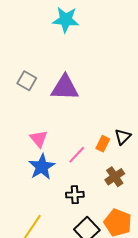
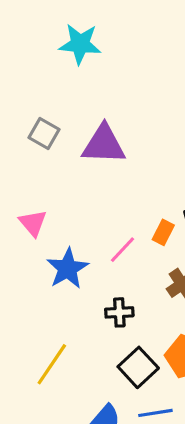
cyan star: (66, 20) -> (80, 44), moved
pink triangle: (39, 139) -> (33, 223), moved

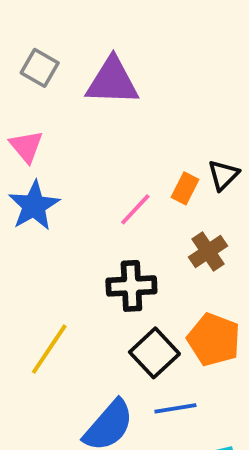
pink triangle: (33, 223) -> (26, 146), moved
blue star: (68, 268) -> (34, 206), moved
black cross: (119, 312) -> (131, 286), size x1.4

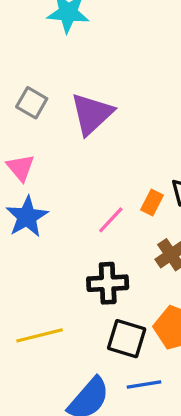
purple triangle: (112, 81) -> (92, 114), turned -45
yellow line: (49, 349) -> (40, 335), turned 42
black square: (154, 353) -> (127, 339), turned -30

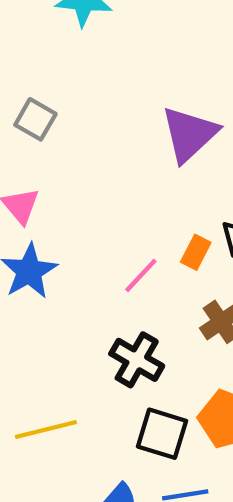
purple triangle: (92, 114) -> (189, 134), moved
black cross: (108, 283) -> (137, 360), turned 33

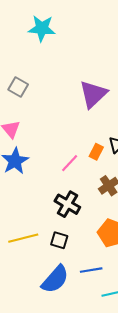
black square: (162, 434) -> (59, 240), moved, size x0.7

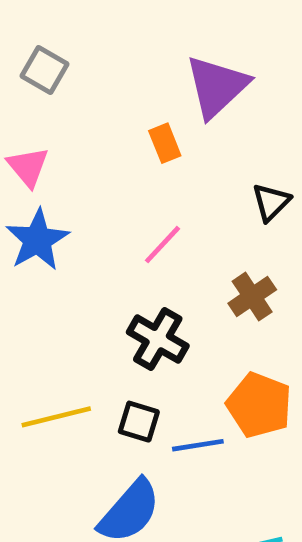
orange rectangle: (96, 152) -> (165, 143), moved, turned -49
blue line: (91, 270) -> (198, 445), moved

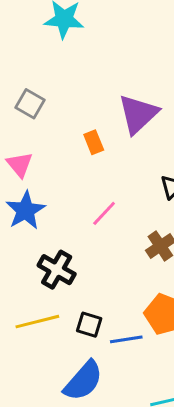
orange rectangle: (165, 143) -> (94, 142), moved
black cross: (158, 339) -> (57, 270), moved

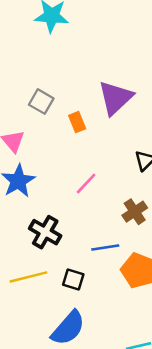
gray square: (30, 104) -> (41, 102), moved
blue line: (126, 339) -> (105, 247), moved

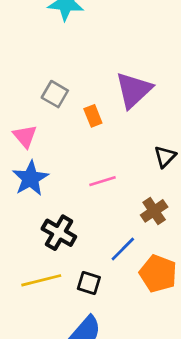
pink line: (86, 183) -> (102, 181), turned 30
blue line: (105, 247) -> (123, 249), turned -36

